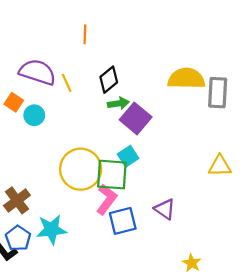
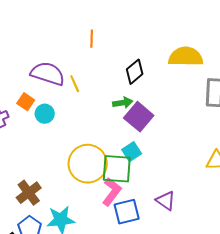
yellow semicircle: (186, 79) -> (186, 57), moved
black diamond: (109, 80) -> (135, 72), moved

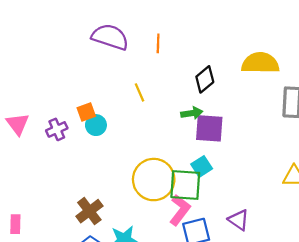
purple semicircle: (48, 74) -> (110, 37), moved
orange square: (26, 102) -> (86, 112), turned 36
cyan circle: (45, 114) -> (96, 125), moved
purple square: (139, 117) -> (209, 128), turned -36

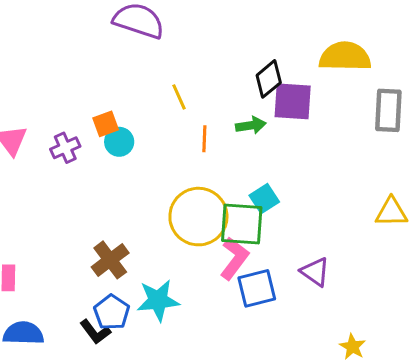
orange line: (158, 43) -> (204, 139), moved
purple square: (209, 128) -> (293, 101), moved

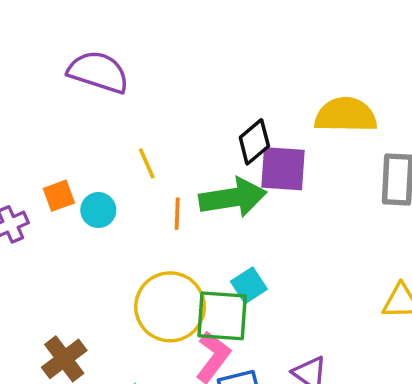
green arrow: (251, 125) -> (233, 197), size x1.8
cyan circle: (119, 142) -> (98, 210), moved

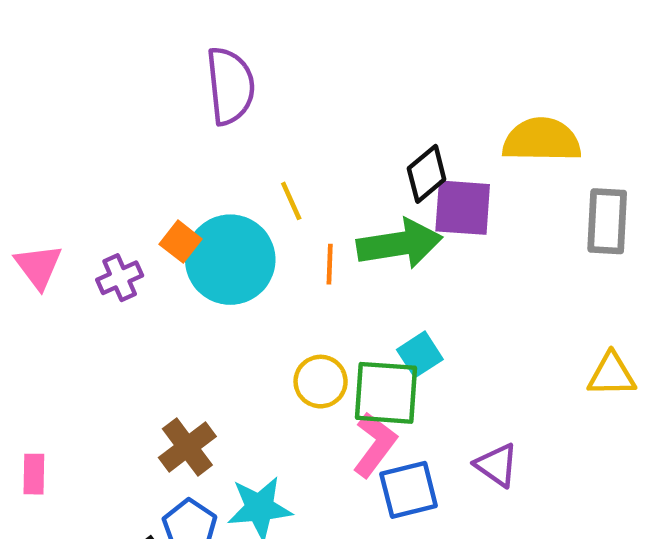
purple semicircle: (98, 72) -> (230, 86), turned 66
orange square: (59, 196) -> (181, 242), turned -32
cyan circle: (98, 210) -> (230, 260), size x2.0
yellow circle: (170, 307) -> (321, 382), size x0.6

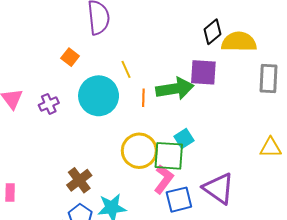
black diamond: (427, 174) -> (213, 32), moved
orange square: (181, 242) -> (70, 57), moved
yellow circle: (321, 382) -> (139, 151), size x1.5
purple triangle: (497, 465) -> (219, 188), size x1.6

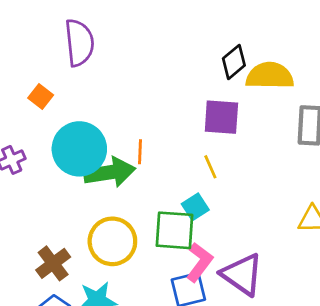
yellow line: (126, 69) -> (210, 167), moved
green arrow: (175, 89) -> (110, 172), moved
yellow circle: (139, 151) -> (112, 241), moved
pink L-shape: (164, 179) -> (199, 262), moved

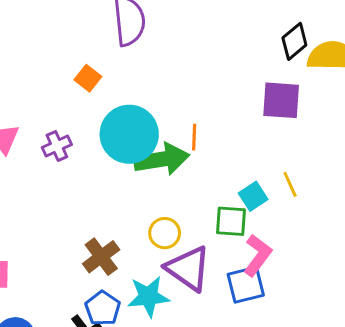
yellow line: (210, 167) -> (290, 184), moved
green square: (175, 230) -> (231, 221), size x0.7
yellow circle: (112, 241) -> (165, 233), size x0.6
purple triangle: (242, 274) -> (188, 268), moved

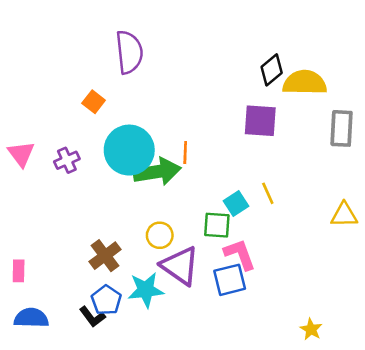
pink L-shape: (258, 255) -> (240, 254), turned -57

